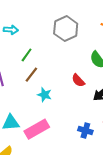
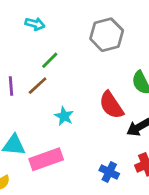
brown line: (31, 75) -> (38, 86), moved
red semicircle: (78, 80) -> (111, 105), size x1.5

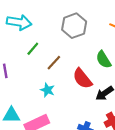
cyan arrow: (35, 24) -> (19, 22), size x1.6
brown line: (38, 86) -> (54, 63), moved

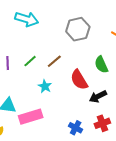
green line: (33, 49) -> (30, 61), moved

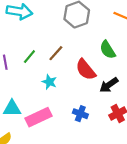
blue cross: (76, 128) -> (80, 114), moved

